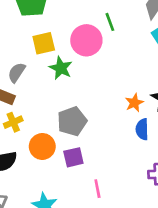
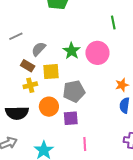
pink circle: (86, 40) -> (97, 53), moved
yellow square: (44, 43) -> (51, 72), moved

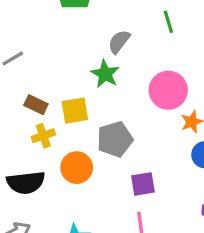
gray semicircle: (39, 49) -> (119, 42), moved
pink circle: (97, 53) -> (168, 90), moved
purple square: (71, 118) -> (143, 184), moved

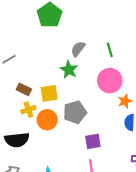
green line: (168, 22) -> (110, 50), moved
orange circle: (77, 168) -> (47, 120), moved

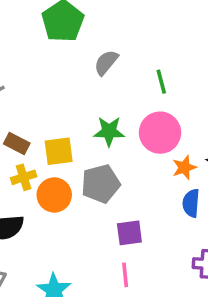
gray semicircle: (78, 49) -> (106, 63), moved
green star: (69, 70) -> (109, 131), moved, turned -30

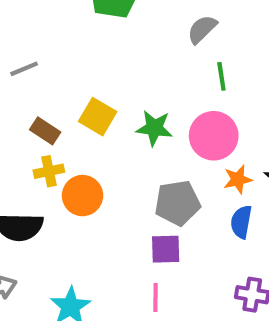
gray semicircle: (106, 63) -> (202, 29), moved
yellow square: (59, 151) -> (98, 117), moved, turned 32
gray pentagon: (101, 184) -> (177, 203), moved

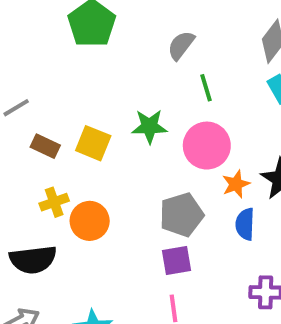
green star: (154, 128) -> (149, 126), moved
brown rectangle: (45, 131) -> (45, 146), moved

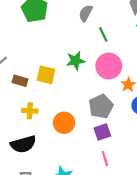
yellow cross: (54, 202) -> (30, 111), turned 32
orange circle: (90, 221) -> (64, 123), moved

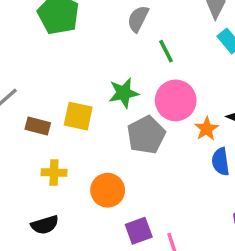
gray pentagon: (101, 106) -> (146, 135), moved
purple square: (102, 132) -> (139, 231), moved
black semicircle: (23, 144) -> (45, 225), size x0.7

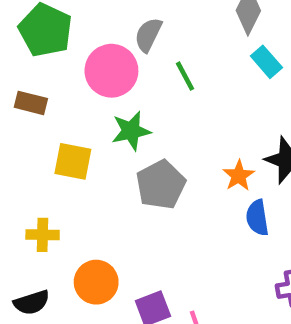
pink circle: (176, 100) -> (111, 71), moved
brown rectangle: (38, 126) -> (31, 103), moved
orange circle: (108, 190) -> (96, 282), moved

